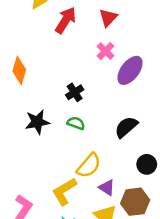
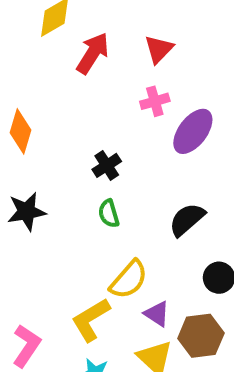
pink cross: (106, 51) -> (155, 101), turned 30
black star: (37, 122) -> (27, 212), moved
green semicircle: (76, 123) -> (109, 214), turned -126

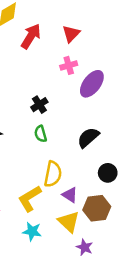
yellow semicircle: (129, 280) -> (53, 174), turned -30

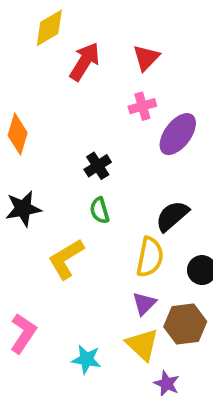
yellow semicircle: (53, 174) -> (150, 257), moved
purple triangle: (70, 195) -> (144, 304), turned 42
yellow L-shape: (30, 198) -> (66, 259), moved

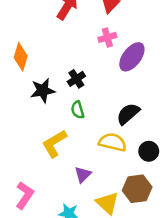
black star: (23, 209) -> (43, 90), moved
yellow semicircle: (150, 257) -> (113, 142), turned -88
purple triangle: (144, 304) -> (83, 175), moved

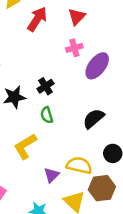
yellow semicircle: (113, 142) -> (79, 165), moved

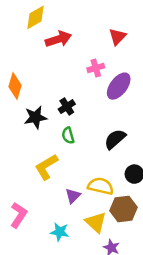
red triangle: (77, 17) -> (117, 37), moved
red arrow: (37, 19) -> (58, 39), turned 40

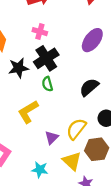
pink cross: (96, 68) -> (40, 32), moved, turned 32
black cross: (67, 107) -> (46, 58), size x1.6
yellow semicircle: (101, 186) -> (76, 129), turned -65

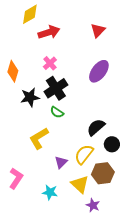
pink cross: (40, 32) -> (50, 63), turned 32
green semicircle: (47, 84) -> (57, 112), turned -40
black semicircle: (89, 87) -> (96, 127), moved

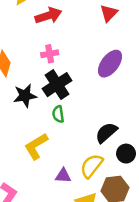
pink cross: (50, 63) -> (50, 54), turned 32
green semicircle: (57, 112) -> (58, 114), turned 48
purple triangle: (61, 162) -> (63, 176), turned 48

